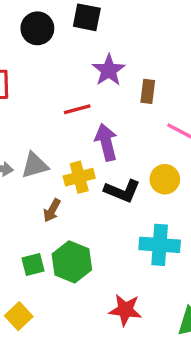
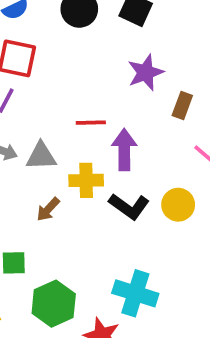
red line: (77, 109) -> (91, 123), moved
cyan cross: (160, 245) -> (135, 293), moved
green hexagon: (72, 262) -> (54, 304), moved

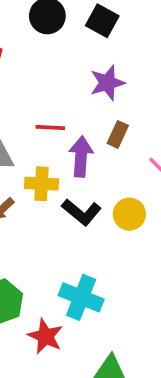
brown rectangle: (182, 106) -> (118, 134), moved

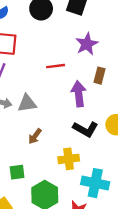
red line: (50, 128) -> (56, 66), moved
yellow cross: (41, 184) -> (69, 159), moved

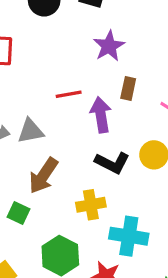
red line: (56, 66) -> (69, 94), moved
brown arrow: (35, 136) -> (43, 176), size x1.6
green square: (17, 172) -> (18, 213), moved, turned 35

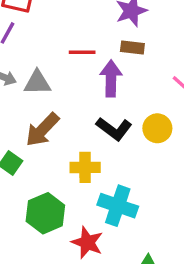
brown rectangle: (128, 89) -> (132, 47), moved, turned 75

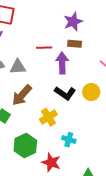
yellow cross: (85, 167) -> (48, 117), turned -30
cyan cross: (118, 206) -> (69, 140), size x0.6

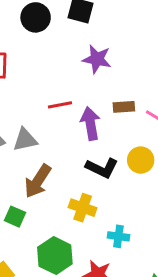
purple star: (73, 22) -> (97, 59), turned -30
brown rectangle: (75, 44) -> (124, 107), moved
yellow cross: (48, 117) -> (83, 208), turned -30

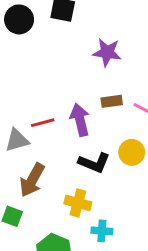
purple star: (97, 59) -> (107, 52), moved
red line: (60, 105) -> (43, 123), moved
cyan cross: (118, 236) -> (102, 231), moved

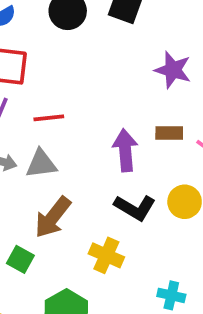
red line: (43, 123) -> (49, 118), moved
cyan cross: (102, 231) -> (171, 295), moved

